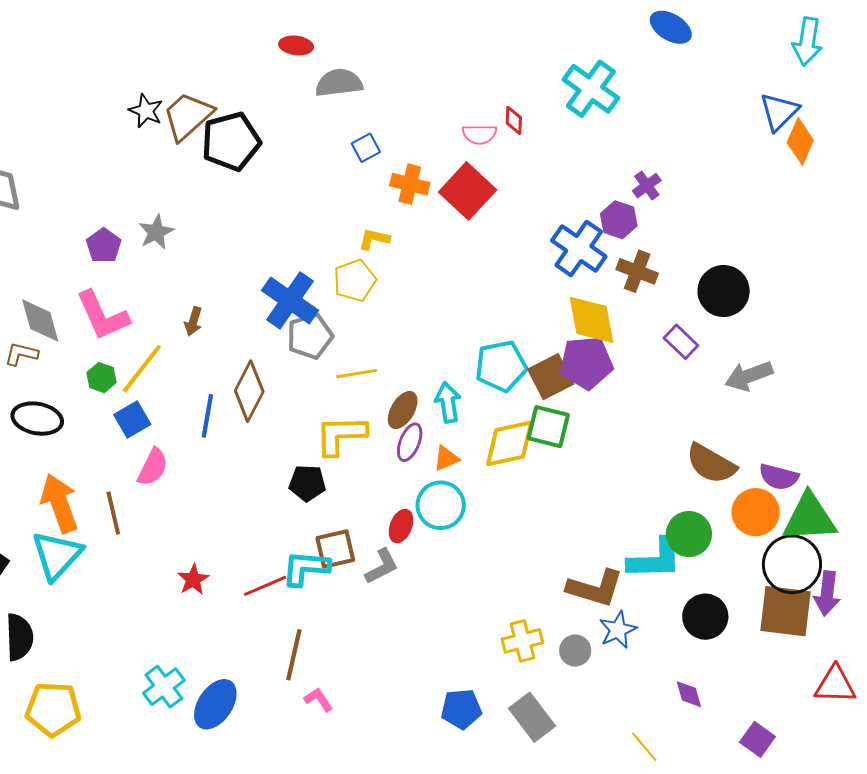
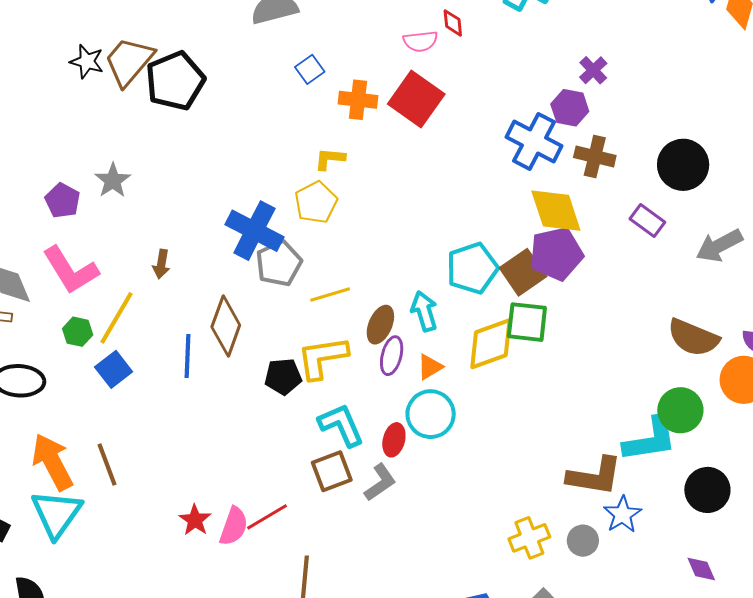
pink semicircle: (153, 467) -> (234, 526), moved
black pentagon: (307, 483) -> (283, 377), moved
cyan L-shape: (306, 568) -> (341, 425), moved, turned 69

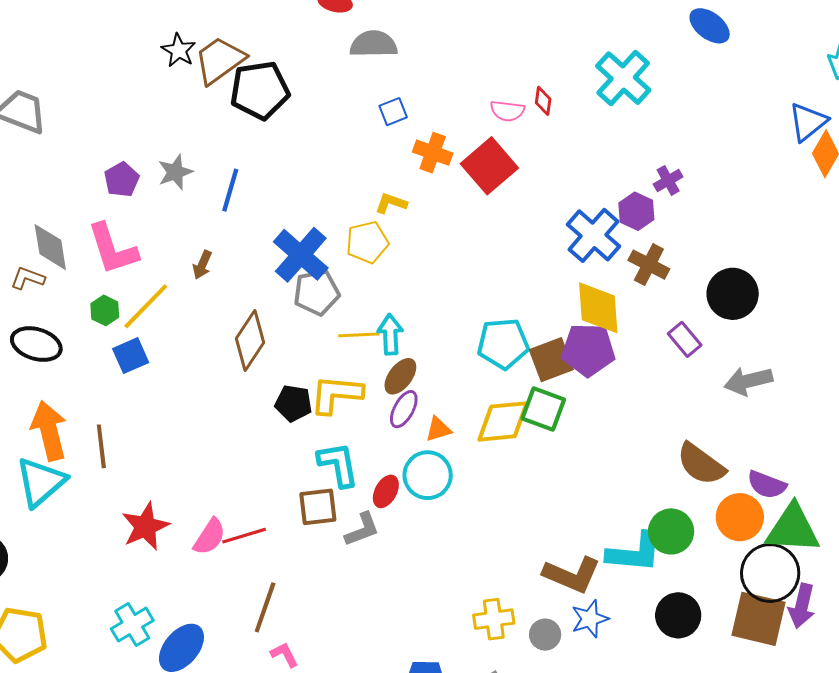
cyan arrow: (424, 311) -> (390, 334), moved
blue line: (188, 356) -> (230, 190), moved
red star: (195, 520) -> (145, 526), moved, size x1.5

